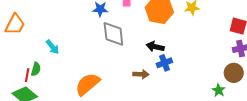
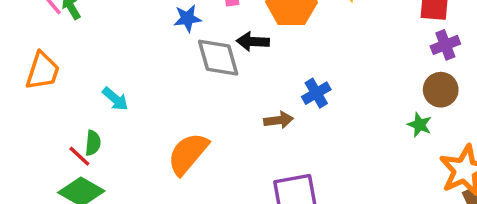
black arrow: (155, 47) -> (253, 41), moved
red line: (27, 75) -> (79, 156), turned -48

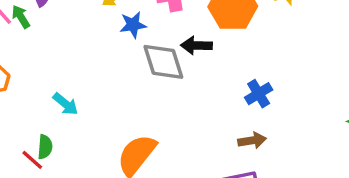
brown arrow: (279, 120) -> (252, 140), moved

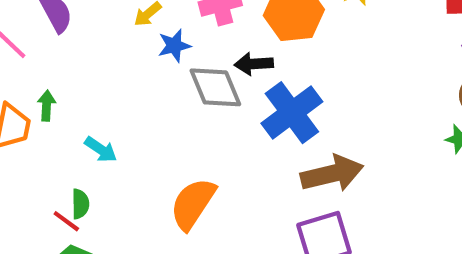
green arrow: (21, 17) -> (47, 106), moved, turned 40
blue cross: (259, 94) -> (292, 113), moved, size x1.8
brown arrow: (252, 140) -> (332, 174), size x1.8

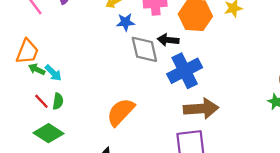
green arrow: (47, 106) -> (37, 69), moved, turned -77
cyan arrow: (101, 149) -> (53, 73), moved
red line: (66, 221) -> (41, 101), moved

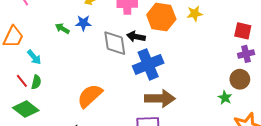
blue star: (126, 22) -> (83, 23), moved
green arrow: (37, 69) -> (62, 28), moved

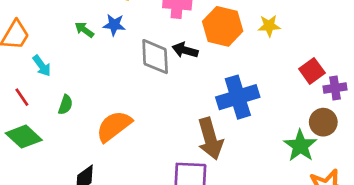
red square: (243, 31) -> (312, 71), moved, turned 36
blue cross: (148, 64) -> (238, 97), moved
green semicircle: (36, 82) -> (65, 105), moved
brown arrow: (160, 98) -> (210, 139), turned 68
green star: (225, 98) -> (300, 146), size x1.6

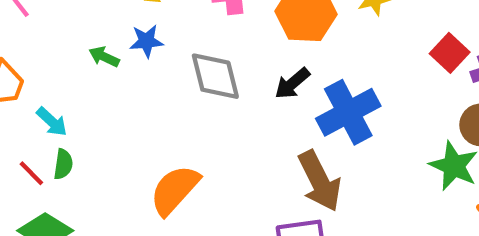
black arrow: (185, 50) -> (292, 83), moved, turned -45
green semicircle: (65, 105) -> (63, 164), moved

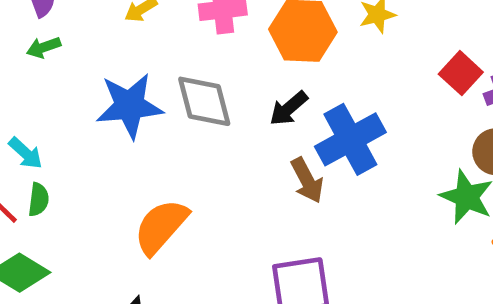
blue star: (146, 41) -> (129, 106), moved, size x1.8
green arrow: (104, 57) -> (44, 47), moved, turned -44
brown arrow: (320, 181) -> (307, 180), moved, size x0.7

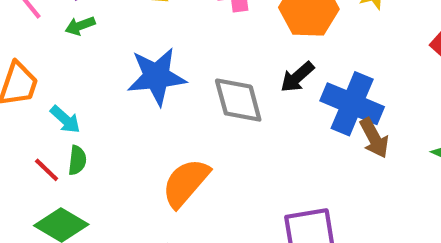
gray diamond: (204, 101) -> (238, 100), moved
blue cross: (350, 139) -> (352, 104), turned -38
brown arrow: (307, 180) -> (374, 138), moved

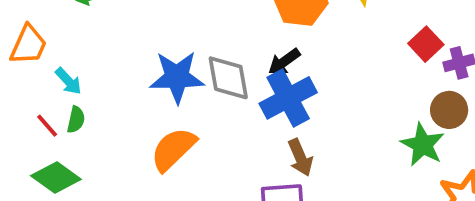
blue star: (157, 76) -> (177, 77), moved
blue cross: (352, 104) -> (288, 98), moved, turned 34
brown arrow: (374, 138) -> (300, 158), moved

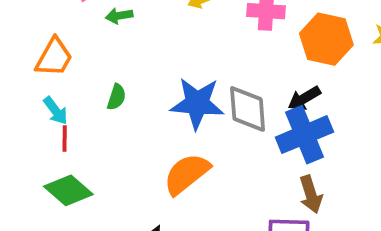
cyan arrow: (68, 81) -> (56, 111), moved
green semicircle: (76, 120) -> (116, 97), moved
red line: (47, 126) -> (65, 139), turned 36

